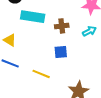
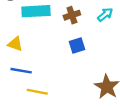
yellow line: (41, 74) -> (37, 92), moved

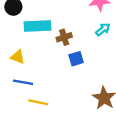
brown cross: (72, 15) -> (64, 37), moved

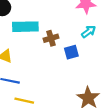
blue square: (76, 59) -> (71, 52), moved

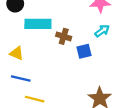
brown cross: (51, 38) -> (64, 36), turned 32

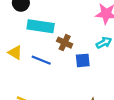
blue line: (21, 79) -> (41, 60), moved

